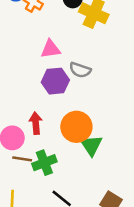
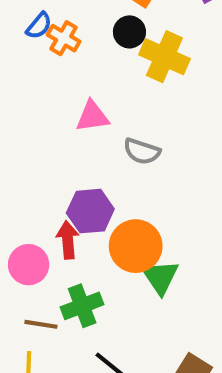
purple hexagon: (55, 81) -> (90, 211), moved
brown line: (22, 159) -> (41, 324), moved

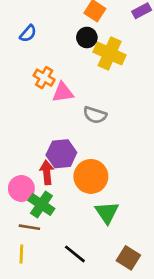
orange cross: (64, 38) -> (44, 78), moved
green triangle: (160, 277) -> (107, 213), moved
green cross: (82, 306) -> (41, 205), moved, turned -35

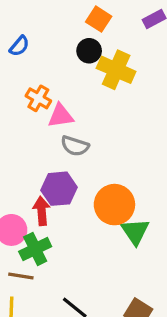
gray semicircle: (95, 115) -> (75, 146), moved
orange circle: (91, 176) -> (114, 205), moved
green cross: (41, 205) -> (35, 249), turned 30
green triangle: (107, 213) -> (135, 232), moved

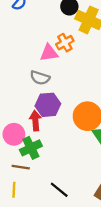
orange cross: (38, 98) -> (65, 43), moved, turned 30
gray semicircle: (75, 146) -> (40, 78), moved

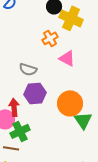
pink triangle: (49, 53) -> (67, 58), moved, turned 36
red arrow: (35, 121) -> (14, 107), moved

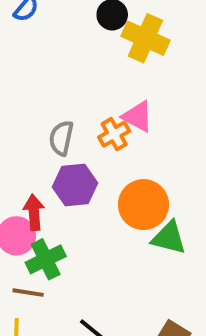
orange cross: (50, 38) -> (114, 134), moved
gray semicircle: (28, 69) -> (61, 138), turned 84
green triangle: (83, 120) -> (169, 238), turned -42

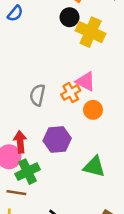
purple hexagon: (75, 185) -> (57, 139), moved
orange circle: (143, 205) -> (93, 110), moved, size x0.6
green triangle: (169, 238) -> (94, 167), moved

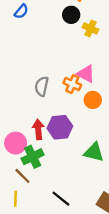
yellow cross: (91, 32) -> (90, 28), size x0.6
orange cross: (71, 93) -> (72, 84), turned -36
red arrow: (20, 142) -> (38, 129), moved
brown line: (16, 193) -> (22, 176), turned 36

